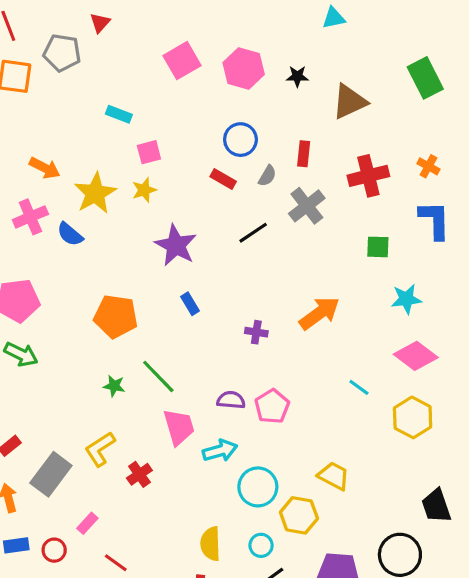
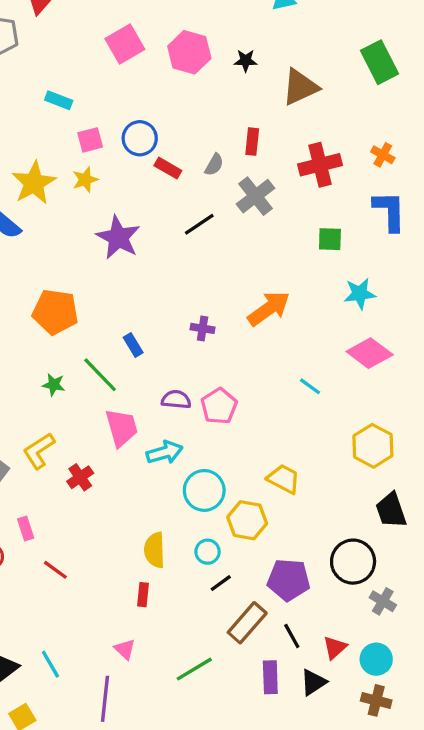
blue circle: (240, 140) -> (140, 138), moved
blue rectangle: (190, 304) -> (133, 345), moved
yellow hexagon: (413, 417) -> (373, 446), moved
pink rectangle: (87, 523) -> (26, 529), turned -60

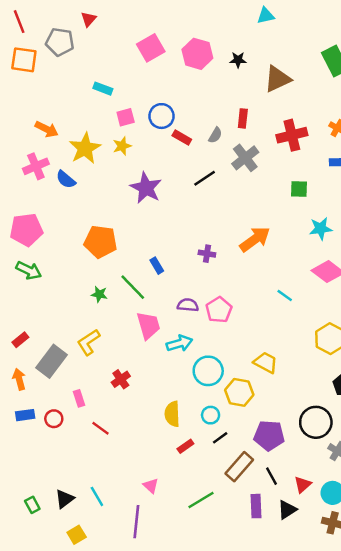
red cross: (80, 477) -> (121, 379), moved
red rectangle: (143, 595) -> (185, 446), moved, turned 49

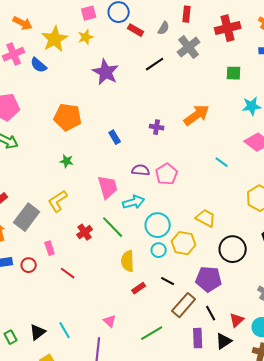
green line: (133, 287) -> (113, 227), moved
cyan circle: (211, 415) -> (159, 250), moved
black circle: (316, 422) -> (233, 249), moved
black line: (220, 438) -> (168, 281), turned 64

